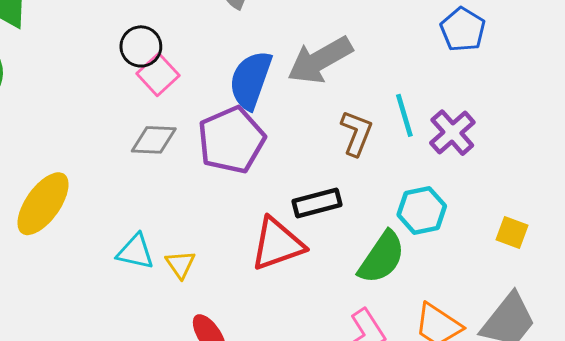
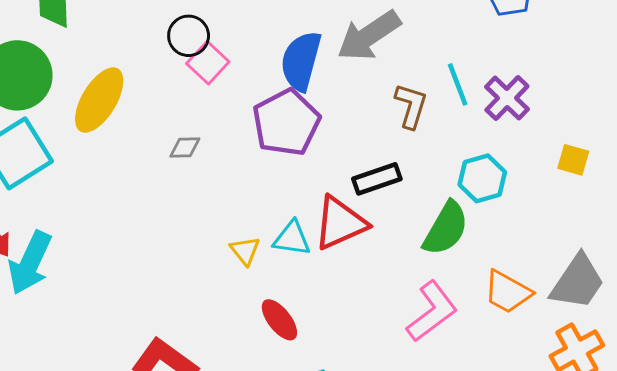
gray diamond: (154, 140) -> (185, 147), moved, size x0.7
yellow ellipse: (43, 204) -> (99, 100), moved
yellow square: (512, 232) -> (573, 160), moved
cyan triangle: (135, 252) -> (292, 238), moved

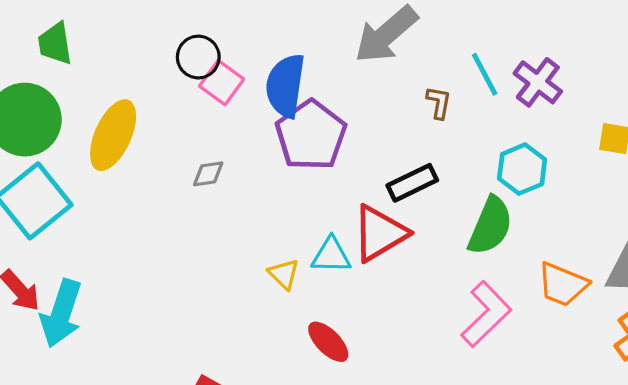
blue semicircle: (301, 61) -> (285, 86), moved
brown L-shape: (411, 106) -> (439, 103), size x0.7

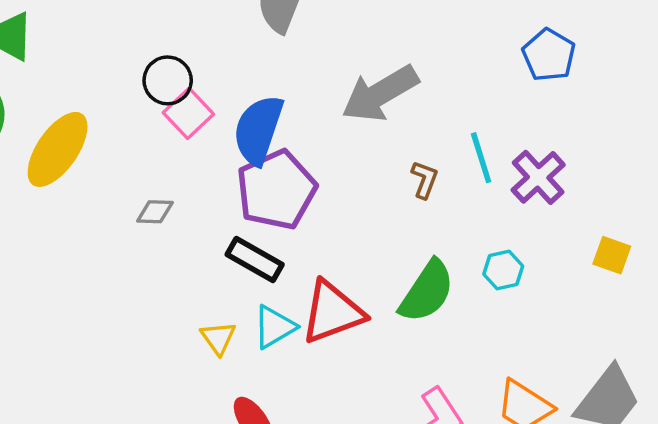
cyan hexagon: (522, 169) -> (503, 270), size x0.7
black rectangle: (412, 183) -> (255, 260), moved, turned 45
green semicircle: (490, 226) -> (427, 291), moved
cyan triangle: (331, 255) -> (274, 327), turned -42

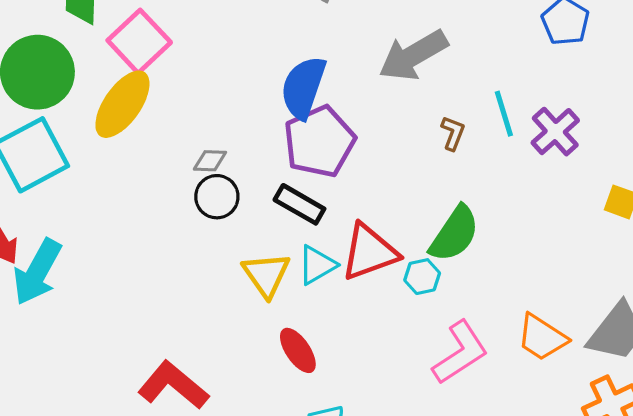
black circle: (168, 80) -> (217, 197), moved
pink square: (188, 113) -> (139, 41), moved, size x1.4
cyan hexagon: (503, 270) -> (422, 277), moved
yellow triangle: (218, 338) -> (266, 275), size x1.5

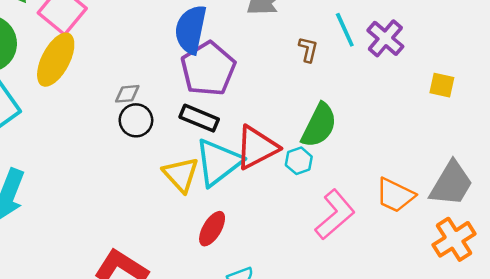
cyan triangle: (317, 265) -> (218, 162), size x1.6
red ellipse: (298, 350) -> (212, 229), turned 72

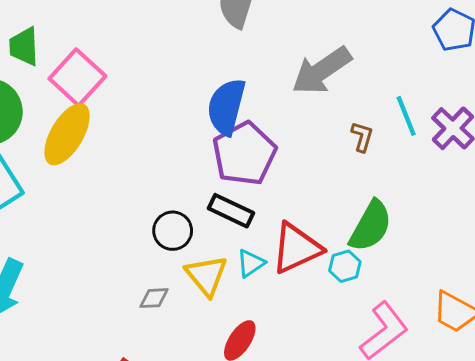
gray diamond: (127, 94) -> (154, 298), moved
black circle: (136, 120) -> (173, 231), moved
cyan triangle: (218, 162) -> (251, 263), size x0.5

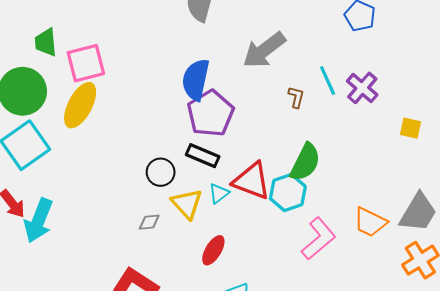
pink square: (77, 77) -> (86, 63), turned 36
red triangle: (296, 248) -> (252, 181), turned 48
cyan hexagon: (345, 266) -> (288, 192), size x1.6

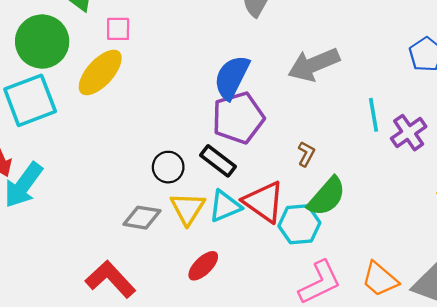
pink square: (86, 63) -> (118, 29), size x0.6
brown L-shape: (296, 97) -> (306, 154), moved
cyan triangle: (219, 193) -> (225, 206), size x1.4
gray diamond: (149, 222) -> (142, 218), size x1.5

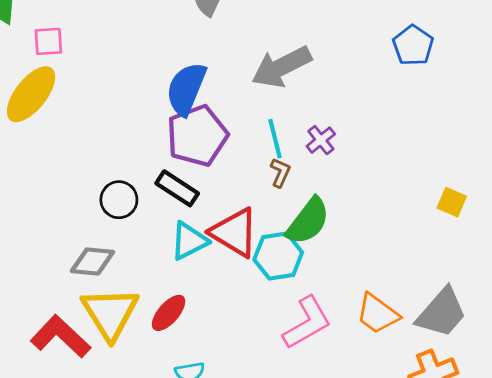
cyan line: (373, 115) -> (275, 139), moved
purple cross: (409, 133) -> (321, 140), moved, size x0.7
yellow triangle: (188, 208) -> (110, 313), moved, size x1.4

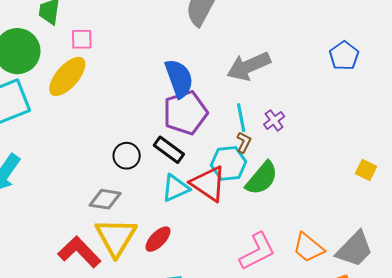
blue semicircle: (186, 89) -> (179, 78), turned 135
cyan hexagon: (278, 256) -> (229, 163), moved

